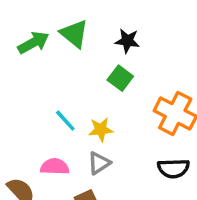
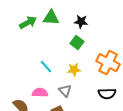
green triangle: (74, 34) -> (51, 18), turned -36
yellow star: (101, 129) -> (74, 70), moved
gray triangle: (99, 163) -> (65, 91), turned -40

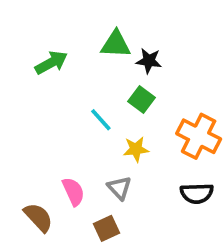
green triangle: (51, 18) -> (116, 44), moved
cyan line: (46, 67) -> (101, 120), moved
pink semicircle: (40, 93) -> (73, 192), turned 63

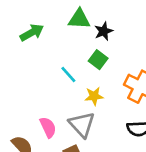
black star: (149, 61) -> (104, 31), turned -30
gray triangle: (119, 188) -> (82, 125), size x1.5

